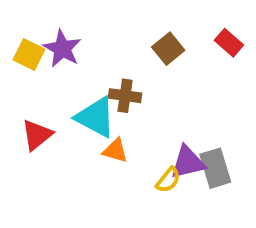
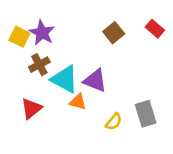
brown cross: (125, 96) -> (39, 65), moved, turned -36
red triangle: (37, 135) -> (31, 108), moved
purple triangle: (188, 162) -> (95, 81), moved, turned 35

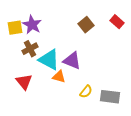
yellow square: (19, 37) -> (15, 28), turned -35
red triangle: (31, 108) -> (24, 82), turned -30
gray rectangle: (146, 114) -> (110, 97), moved, turned -66

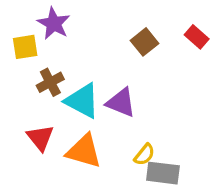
purple star: (32, 25) -> (54, 23), moved
orange triangle: (59, 77) -> (84, 151), moved, size x1.6
gray rectangle: (110, 97) -> (163, 173), moved

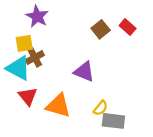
red rectangle: (197, 37) -> (128, 27), moved
yellow square: (25, 47) -> (24, 43), moved
cyan triangle: (82, 101) -> (18, 68), moved

